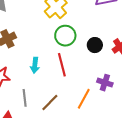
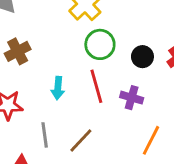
purple cross: (105, 83) -> (132, 98), moved
orange line: (84, 99) -> (151, 140), moved

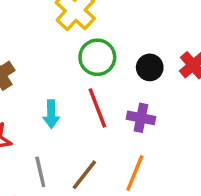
orange line: (151, 140) -> (135, 173), moved

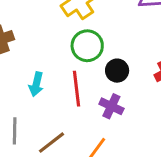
black circle: (150, 67) -> (117, 71), moved

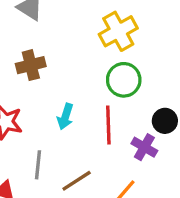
black circle: (117, 71) -> (165, 121), moved

